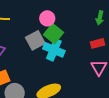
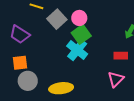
gray square: (35, 40) -> (57, 19), moved, turned -30

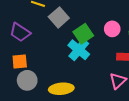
pink circle: (79, 18) -> (112, 29), moved

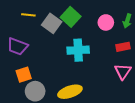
green square: (83, 34) -> (71, 17), moved
cyan cross: (79, 50) -> (78, 50), turned -30

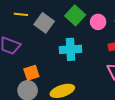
green square: (71, 17) -> (75, 15), moved
orange square: (24, 75) -> (31, 73), moved

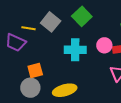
yellow line: (21, 14) -> (29, 28), moved
pink circle: (98, 22) -> (104, 45), moved

